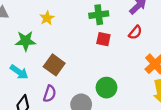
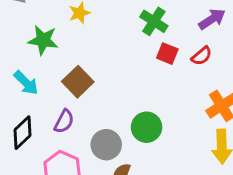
green cross: (99, 15) -> (154, 21), turned 30
red square: (103, 39) -> (167, 54), moved

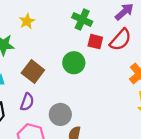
red semicircle: (202, 56) -> (121, 40), size x1.5
green circle: (147, 127) -> (74, 63), moved

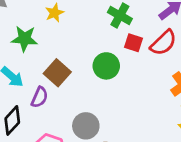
purple semicircle: (27, 102) -> (40, 97), moved

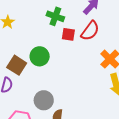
green circle: (106, 66) -> (40, 56), moved

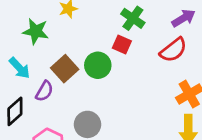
red square: (68, 34) -> (122, 45), moved

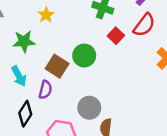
red square: (122, 45) -> (116, 36), moved, turned 35
cyan arrow: (19, 68) -> (19, 76), turned 30

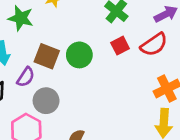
brown square: (57, 66) -> (47, 56), turned -30
gray circle: (89, 108) -> (46, 101), moved

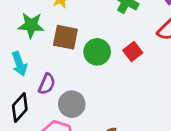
red square: (120, 46) -> (133, 51), moved
brown square: (47, 56) -> (65, 37), moved

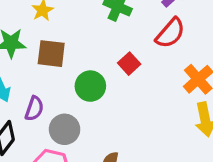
green circle: (97, 52) -> (90, 86), moved

